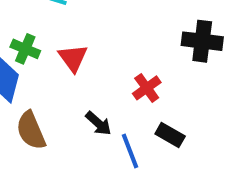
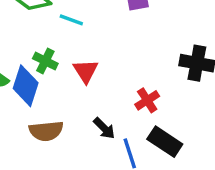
brown semicircle: (31, 130) -> (46, 131), turned -76
black rectangle: (170, 135) -> (165, 142), size x1.4

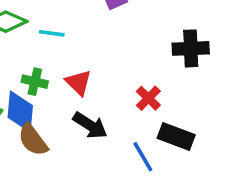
black arrow: (104, 128) -> (90, 125), moved, size x1.4
brown semicircle: (46, 131) -> (33, 140), moved, turned 72

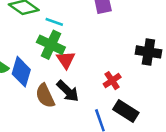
green cross: (35, 82) -> (51, 45), moved, size x1.5
brown semicircle: (33, 140) -> (45, 96), moved

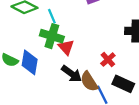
cyan line: (54, 22) -> (52, 16), turned 56
brown semicircle: (45, 96) -> (89, 81), moved

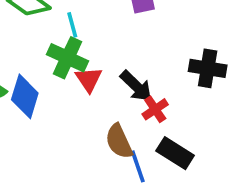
black arrow: (71, 74) -> (136, 86), moved

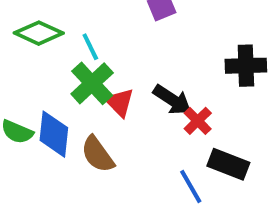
green cross: (68, 58) -> (92, 83), turned 33
brown semicircle: (119, 141) -> (98, 154), moved

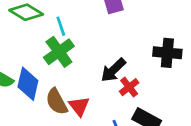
black arrow: (172, 100) -> (113, 70), turned 96
red triangle: (119, 102) -> (79, 106), moved

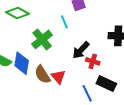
cyan line: (61, 26) -> (64, 22), moved
red cross: (129, 87) -> (93, 61), turned -32

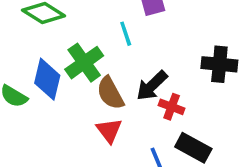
blue diamond: (22, 63) -> (47, 79), moved
brown semicircle: (42, 75) -> (110, 93), moved

